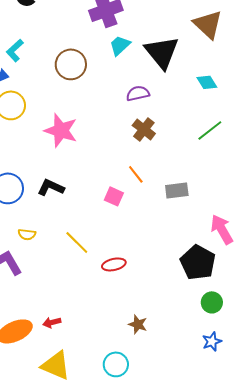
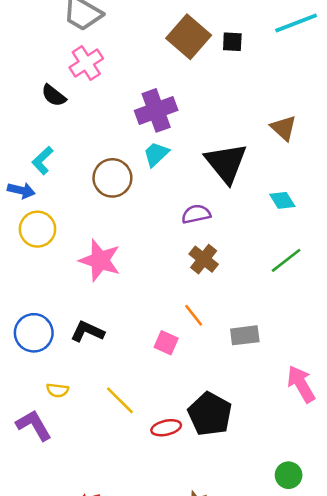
brown triangle: (208, 24) -> (284, 128), size x0.7
cyan trapezoid: (120, 45) -> (156, 154), moved
black pentagon: (198, 262) -> (210, 414), moved

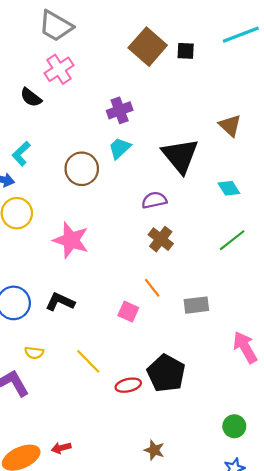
purple cross: (156, 110) -> (120, 110), size x0.7

